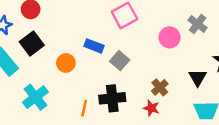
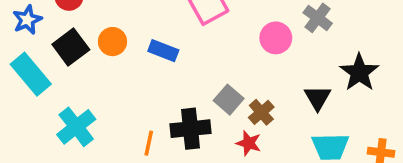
gray square: (120, 61) -> (229, 100), moved
orange circle: (66, 63) -> (112, 42), moved

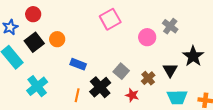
blue rectangle: (163, 51) -> (78, 64), moved
brown cross: (261, 112) -> (148, 78), moved
black cross: (191, 129) -> (100, 87), turned -35

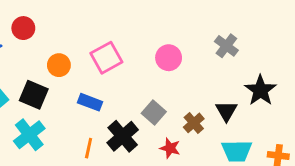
pink square: (110, 19) -> (106, 58), moved
pink circle: (147, 37) -> (169, 58), moved
black square: (34, 42) -> (34, 95), moved, turned -30

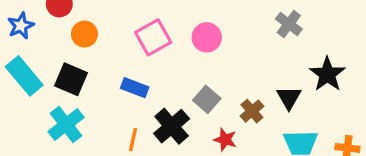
pink circle: (169, 58) -> (207, 37), moved
orange circle: (59, 65) -> (84, 34), moved

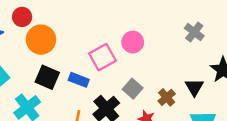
orange circle: (84, 34) -> (41, 40), size x1.5
pink square: (153, 37) -> (103, 57), moved
black square: (71, 79) -> (47, 77), moved

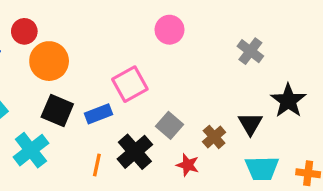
pink circle: (133, 42) -> (170, 30), moved
blue rectangle: (79, 80) -> (99, 114), turned -42

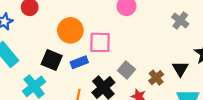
orange circle: (49, 61) -> (70, 30), moved
pink square: (130, 84) -> (100, 42), turned 30

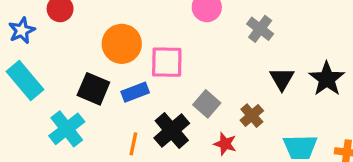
gray cross: (180, 20) -> (260, 29), moved
black triangle: (180, 69) -> (282, 79), moved

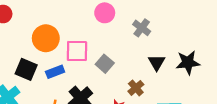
black star: (327, 79) -> (188, 63), turned 30
gray square: (207, 104) -> (105, 64), moved

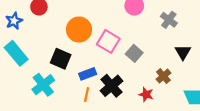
pink square: (77, 51) -> (108, 41), turned 30
blue rectangle: (55, 72) -> (88, 74), moved

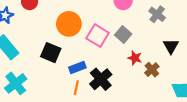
gray square: (134, 53) -> (123, 35), moved
cyan cross: (43, 85) -> (16, 83), moved
red star: (146, 94) -> (135, 58), moved

